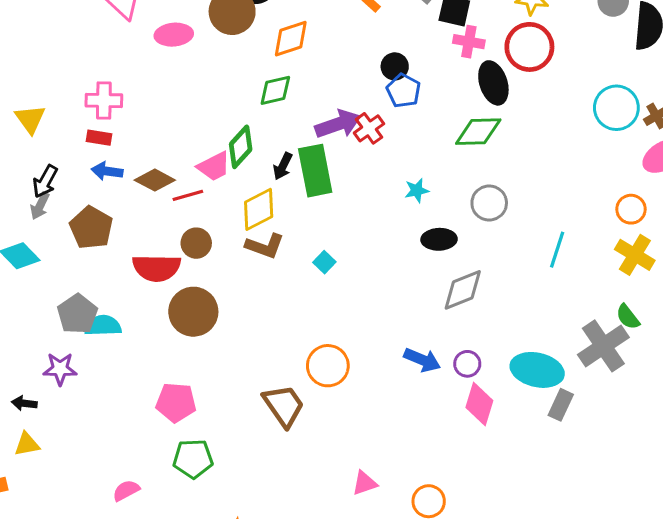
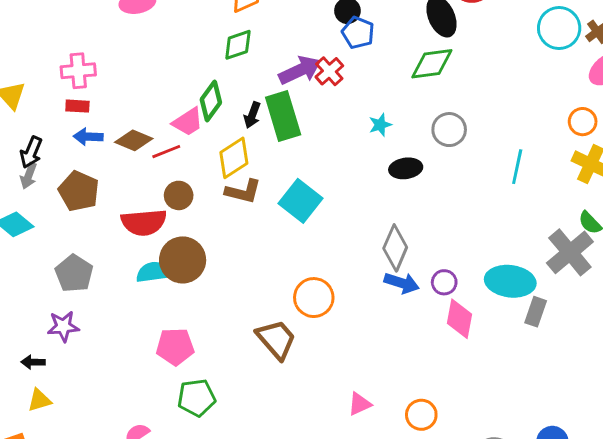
cyan square: (324, 262) -> (301, 201), size x2.0
gray diamond: (463, 290) -> (395, 248), moved, turned -39
cyan semicircle: (103, 326) -> (153, 272), moved

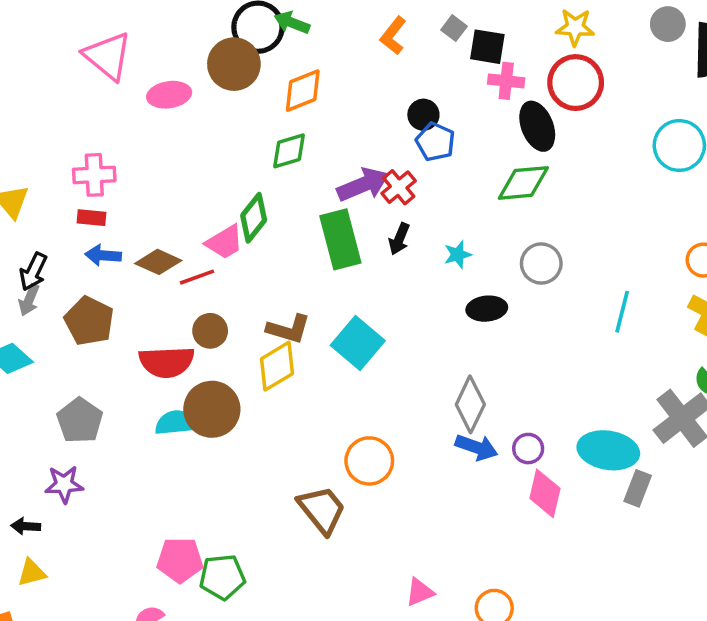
black arrow: (252, 115) -> (399, 239), moved
yellow diamond: (234, 158) -> (277, 366), moved
pink pentagon: (175, 347) -> (180, 560), moved

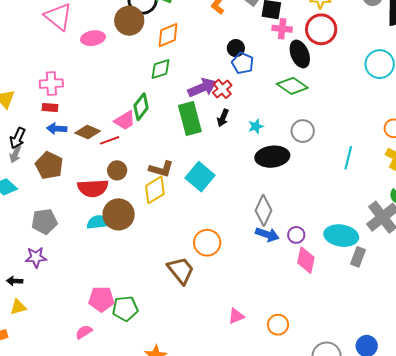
green diamond: (523, 183) -> (292, 86), turned 40
black ellipse: (487, 309) -> (272, 157), size x1.5
gray pentagon: (80, 421) -> (44, 221), turned 30

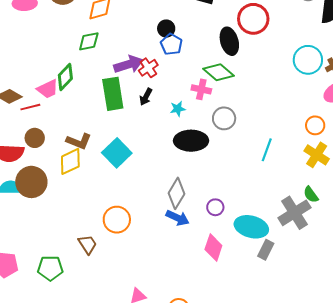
pink cross: (282, 29) -> (201, 89), moved
purple circle: (296, 235) -> (215, 207), moved
brown trapezoid: (181, 270) -> (88, 244), size x0.7
green pentagon: (125, 309) -> (50, 268), moved

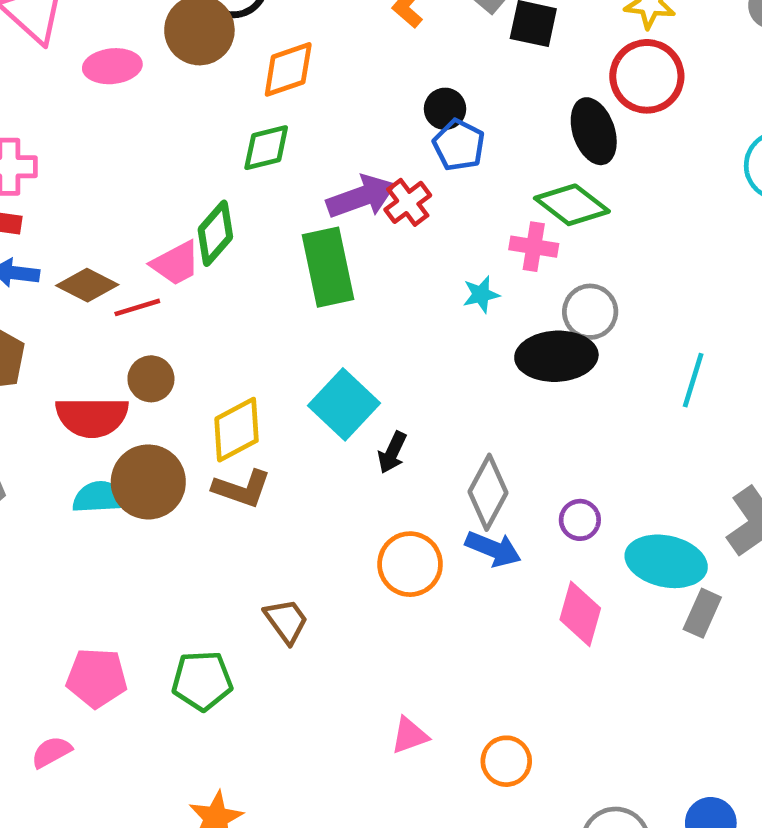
black arrow: (146, 97) -> (392, 452), moved
brown L-shape: (79, 141) -> (242, 489), moved
black ellipse: (191, 141) -> (556, 356), moved
orange circle: (117, 220) -> (410, 564), moved

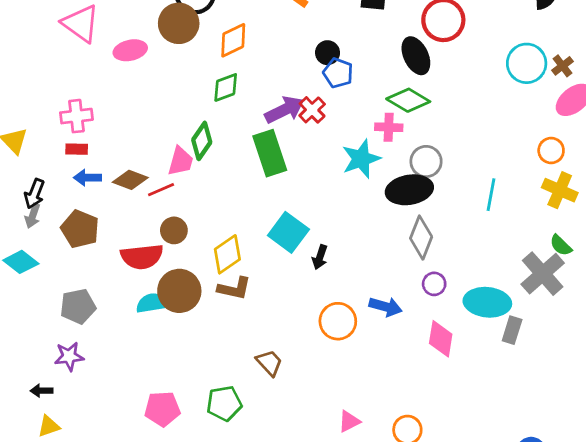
pink trapezoid: (176, 263) -> (181, 161), turned -40
cyan star: (481, 295) -> (361, 159), size x1.8
gray diamond: (488, 492) -> (421, 238), moved

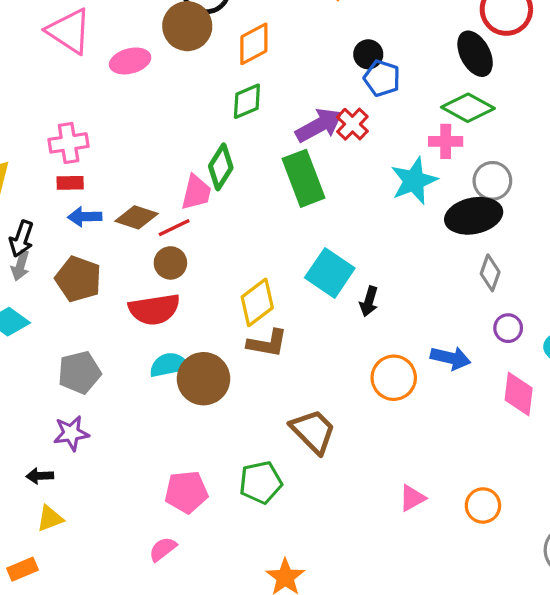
brown circle: (174, 230) -> (170, 263), moved
gray diamond: (421, 238) -> (490, 273), size x0.7
brown circle: (179, 291) -> (204, 379), moved
brown trapezoid: (269, 363) -> (313, 431), size x1.4

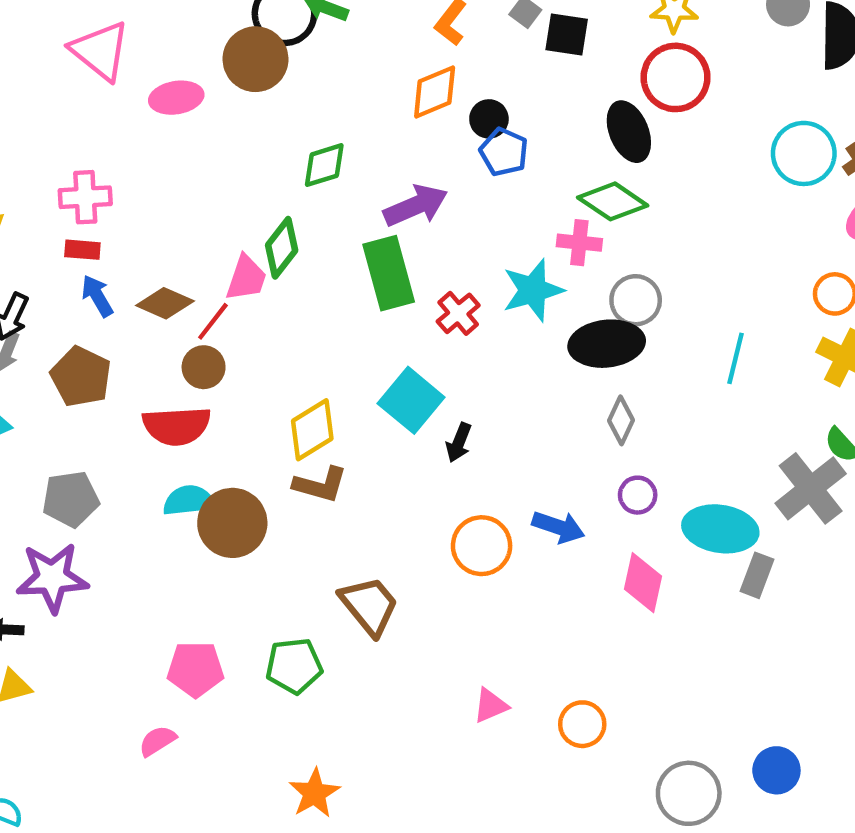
orange diamond: (254, 44) -> (435, 92), moved
red cross: (352, 124) -> (458, 313), moved
blue arrow: (85, 217) -> (97, 296), turned 56
red line: (174, 228) -> (213, 321), turned -32
purple star: (71, 433) -> (52, 578), size x1.5

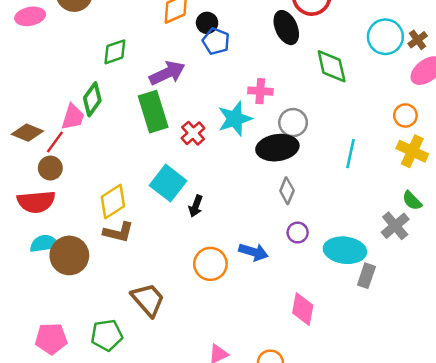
green diamond: (613, 201) -> (332, 66), moved, turned 45
gray cross: (811, 488) -> (395, 226), size x0.7
pink diamond: (643, 583) -> (303, 309), moved

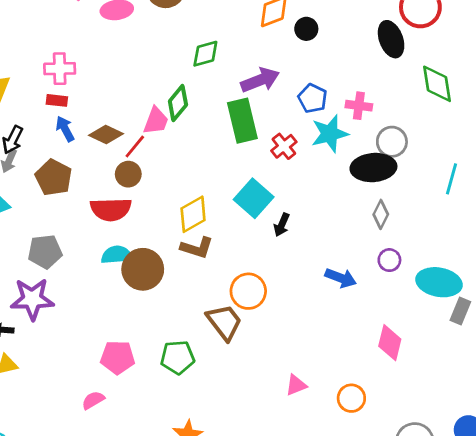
blue pentagon: (216, 41) -> (313, 98), moved
orange circle: (210, 264) -> (248, 291), moved

